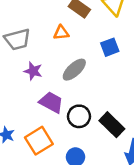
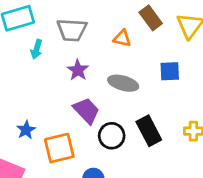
gray ellipse: (74, 70) -> (123, 83), turned 40
black rectangle: (112, 125) -> (149, 131), moved

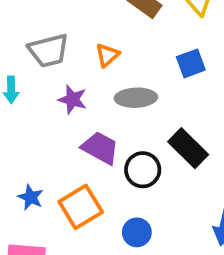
orange triangle: (122, 38) -> (107, 55), moved, turned -36

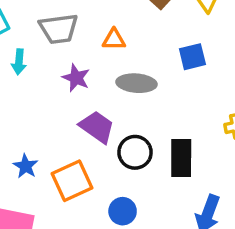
orange triangle: (107, 55) -> (114, 40), turned 35
black rectangle: (188, 148) -> (181, 158), moved, turned 39

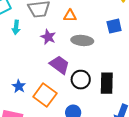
orange square: (72, 181) -> (45, 95), turned -30

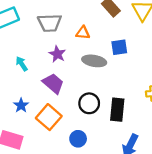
blue square: (114, 26) -> (119, 47), moved
cyan arrow: (16, 27) -> (22, 64), moved, turned 136
purple trapezoid: (60, 65) -> (53, 83), moved

